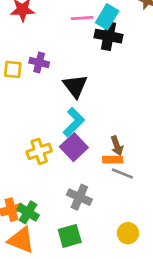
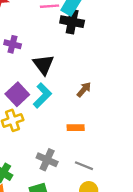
brown arrow: (117, 146) -> (84, 90), moved, turned -119
purple square: (74, 147) -> (17, 94), moved
gray line: (122, 173) -> (84, 166), moved

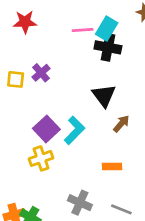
purple cross: (13, 44) -> (41, 73), turned 35
black triangle: (43, 65) -> (104, 96), moved

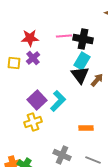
red star: (25, 22) -> (30, 38), moved
cyan rectangle: (107, 29) -> (82, 61), moved
pink line: (83, 30) -> (64, 36), moved
brown arrow: (121, 124) -> (97, 80), moved

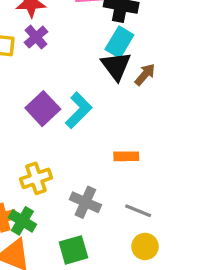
yellow cross: (33, 122) -> (36, 178), moved

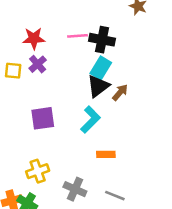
black triangle: (116, 66) -> (98, 86), turned 30
purple square: (43, 109) -> (43, 118), turned 35
cyan L-shape: (79, 110) -> (90, 120), moved

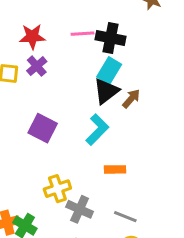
purple square: (43, 118) -> (43, 128), turned 35
yellow cross: (38, 171) -> (57, 189), moved

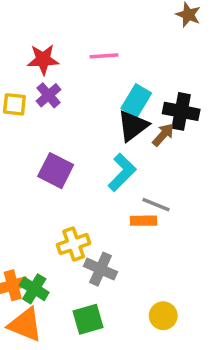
black cross: (111, 38) -> (181, 111), moved
gray line: (125, 217) -> (156, 205), moved

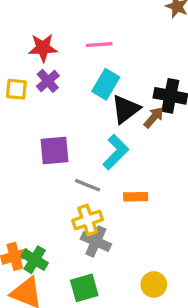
cyan rectangle: (136, 101) -> (106, 84), moved
purple square: (56, 171) -> (54, 150), turned -32
gray line: (156, 205) -> (88, 185), moved
yellow cross: (74, 244) -> (88, 220), moved

